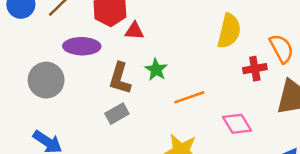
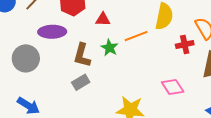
red triangle: (134, 31) -> (103, 19), moved
orange line: (189, 97) -> (136, 36), moved

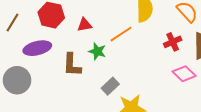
red cross: (185, 44) -> (173, 42), moved
gray rectangle: (81, 82) -> (110, 86), moved
pink diamond: (173, 87) -> (184, 74), moved

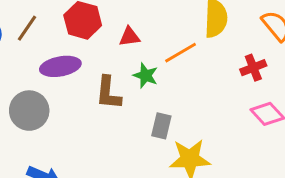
gray rectangle: (110, 86) -> (161, 126), turned -36

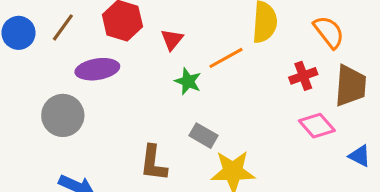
red triangle: (129, 37) -> (172, 39), turned -45
brown L-shape: (108, 93) -> (153, 163), moved
gray rectangle: (161, 126) -> (204, 136), turned -75

